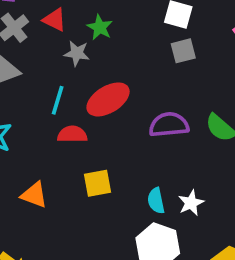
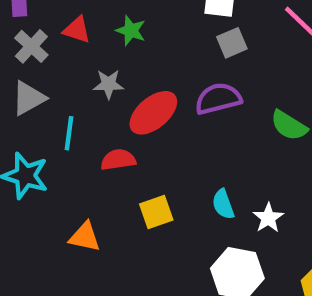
gray star: (77, 53) -> (108, 84), moved
cyan line: (58, 100) -> (69, 133), moved
purple semicircle: (169, 125) -> (218, 99), moved
cyan semicircle: (156, 201) -> (223, 204), moved

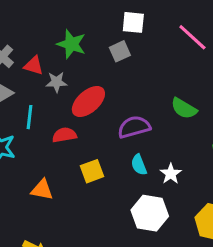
red triangle: (77, 30) -> (34, 66), moved
green star: (131, 31) -> (71, 44), size x1.4
gray square: (232, 43) -> (120, 51), moved
purple semicircle: (218, 99) -> (134, 127), moved

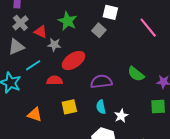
gray square: (120, 51) -> (99, 30), turned -32
cyan line: (29, 117) -> (33, 65), turned 42

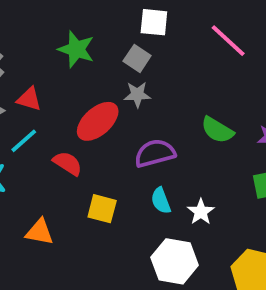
red triangle: (41, 32) -> (29, 99), moved
gray star: (54, 45) -> (137, 94), moved
red semicircle: (55, 80) -> (68, 163), turned 42
yellow square: (69, 107) -> (102, 209), turned 35

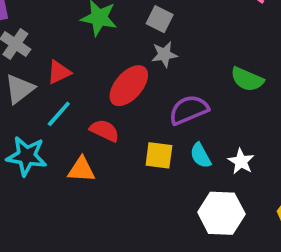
red triangle: (29, 99) -> (59, 72), turned -35
yellow square: (102, 209) -> (159, 155), moved
orange triangle: (40, 232) -> (81, 170), moved

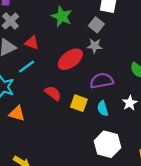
red triangle: (59, 72) -> (32, 43), turned 32
red semicircle: (105, 130) -> (53, 93), moved
white star: (241, 161) -> (130, 103), moved
orange triangle: (81, 170) -> (17, 113), moved

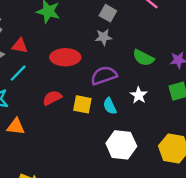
gray square: (96, 25) -> (108, 13), moved
gray star: (95, 46) -> (103, 37), moved
red ellipse: (70, 59) -> (65, 57), turned 45
red semicircle: (53, 93) -> (52, 98), turned -56

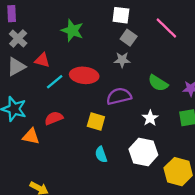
cyan line: (18, 73) -> (55, 82), moved
red semicircle: (52, 98) -> (54, 118), moved
cyan semicircle: (110, 106) -> (101, 155), moved
white hexagon: (121, 145) -> (143, 152), moved

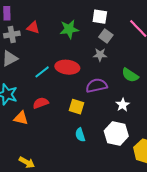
green star: (72, 30) -> (69, 29), moved, turned -30
gray cross: (18, 38) -> (12, 34), turned 35
red triangle: (42, 60) -> (33, 27), moved

